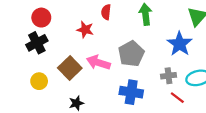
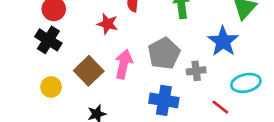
black cross: (37, 43) -> (48, 40), turned -30
pink arrow: (98, 63) -> (124, 64), turned 85
gray cross: (169, 76) -> (196, 71), moved

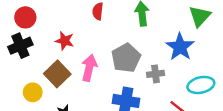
red star: (108, 24) -> (65, 41), moved
black cross: (48, 40) -> (20, 46), turned 35
yellow circle: (51, 87) -> (33, 92), moved

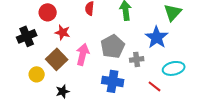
red circle: (25, 17) -> (48, 12), moved

